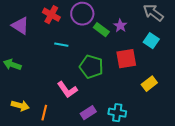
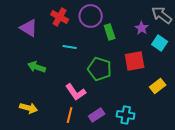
purple star: (120, 26) -> (142, 28), moved
green rectangle: (101, 30) -> (110, 32), turned 35
green arrow: (12, 65) -> (37, 67), moved
orange line: (44, 113) -> (70, 115), moved

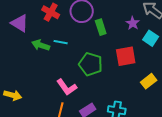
green arrow: (37, 67) -> (41, 45), moved
yellow arrow: (29, 108) -> (13, 95), moved

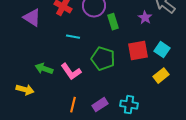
cyan square: (151, 38) -> (162, 50), moved
green arrow: (41, 45) -> (44, 69), moved
pink L-shape: (67, 87) -> (71, 72), moved

